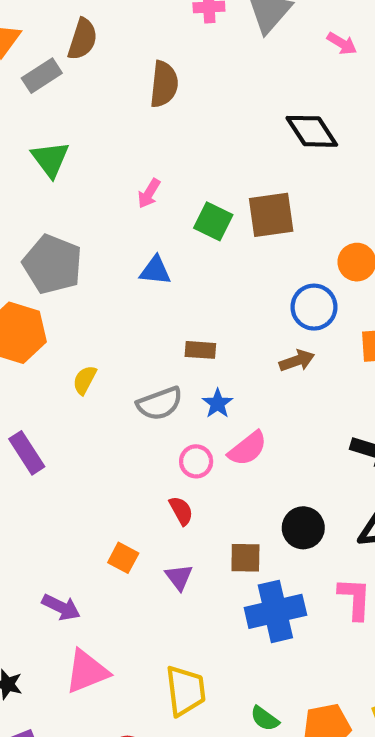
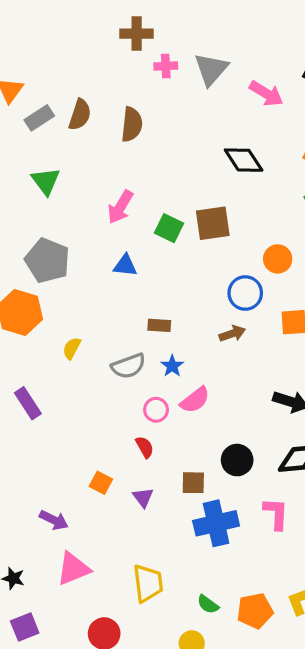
brown semicircle: (82, 39) -> (80, 115), moved
pink arrow: (342, 43) -> (266, 94), size x1.5
pink arrow: (149, 193) -> (120, 207), size x1.5

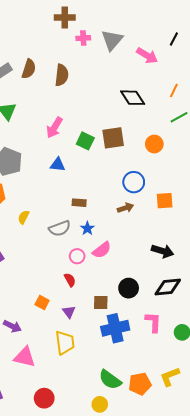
orange circle: (278, 259) -> (154, 144), moved
pink triangle: (73, 569) -> (25, 357), turned 35
yellow trapezoid: (148, 583) -> (65, 343), moved
green semicircle: (208, 604) -> (110, 380), size x1.6

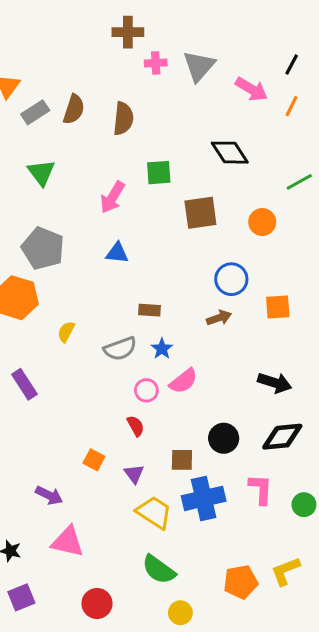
orange line: (174, 91) -> (292, 106), moved
green square: (85, 141) -> (159, 173), moved, turned -30
yellow trapezoid: (65, 343) -> (154, 512), moved, turned -50
green semicircle: (110, 380) -> (159, 570), moved

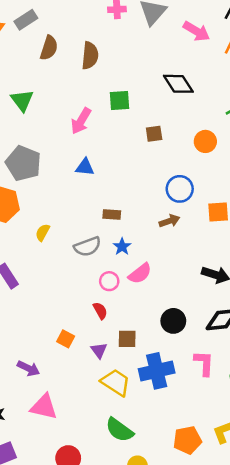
gray rectangle: (35, 112) -> (26, 20), moved
brown square: (200, 213) -> (154, 134), size x0.6
brown square: (182, 460) -> (127, 339), moved

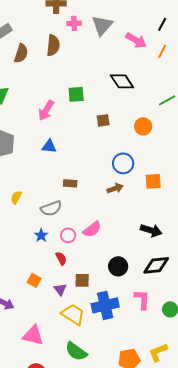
brown semicircle: (90, 56) -> (53, 45), moved
blue star: (122, 247) -> (41, 235), moved
pink triangle: (44, 407) -> (33, 335), moved

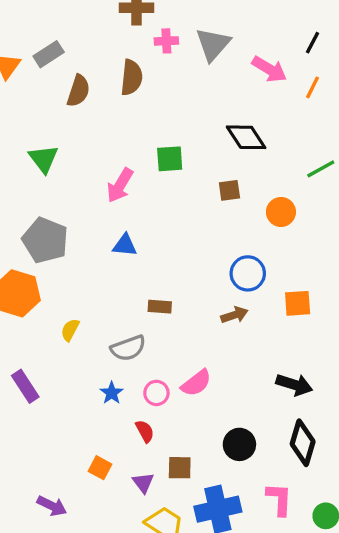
brown square: (103, 120) -> (229, 190), moved
black diamond: (156, 265) -> (303, 443), turned -68

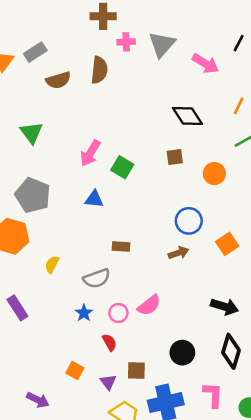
orange line: (313, 87) -> (239, 106), moved
brown semicircle: (78, 91) -> (58, 80), turned 55
green square: (170, 159) -> (122, 167), moved, turned 35
orange square: (298, 303) -> (227, 244), turned -30

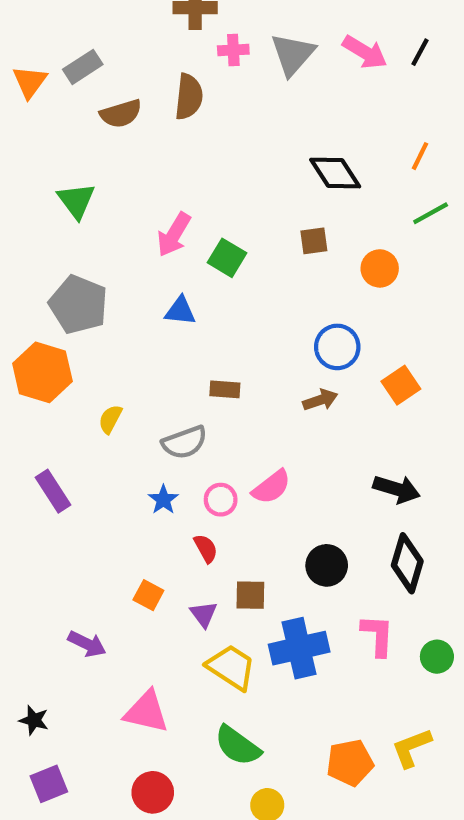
pink arrow: (205, 64) -> (365, 52), moved

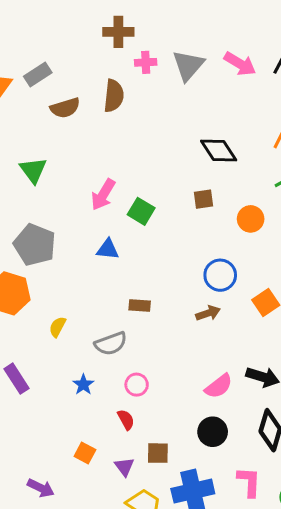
pink semicircle: (271, 487) -> (219, 386), moved
blue star: (163, 500) -> (83, 385), moved

